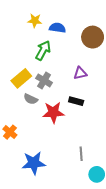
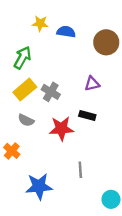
green arrow: (43, 50) -> (22, 58), moved
gray semicircle: (31, 99) -> (26, 120), moved
gray line: (81, 154) -> (80, 170), moved

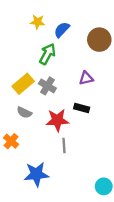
blue semicircle: (66, 32) -> (62, 30), turned -56
green arrow: (22, 58) -> (47, 54), moved
gray line: (80, 170) -> (64, 146), moved

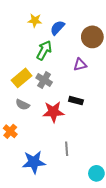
purple triangle: (86, 78) -> (80, 65), moved
gray line: (64, 146) -> (67, 149), moved

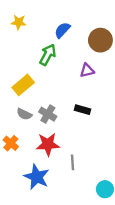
yellow star: (35, 21) -> (19, 22), moved
gray cross: (44, 80) -> (48, 114), moved
red star: (53, 112) -> (48, 144), moved
blue star: (34, 162) -> (37, 177), turned 30

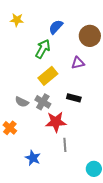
yellow rectangle: (23, 85) -> (48, 76), moved
red star: (48, 144) -> (56, 122), moved
blue star: (37, 177) -> (33, 158), size x0.7

